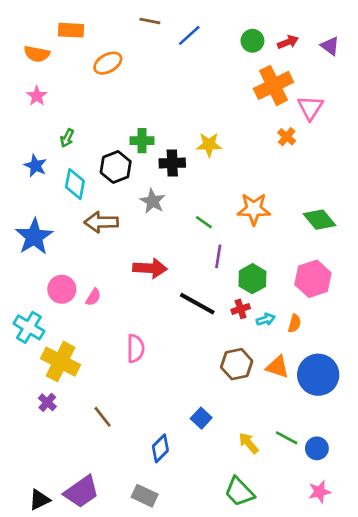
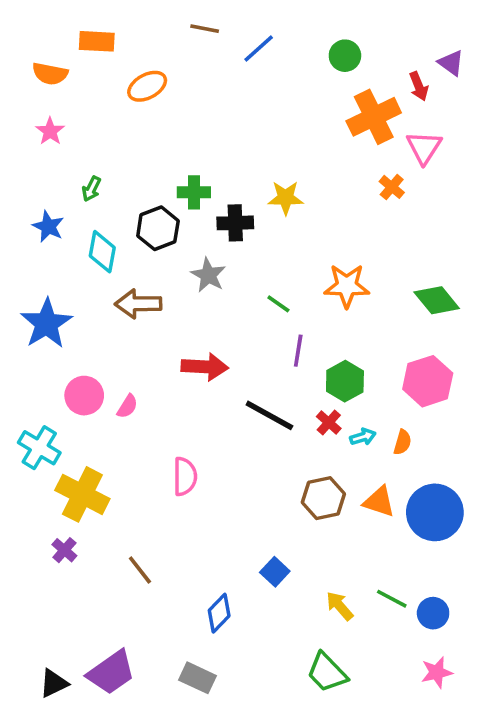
red arrow: (288, 42) -> (419, 86), moved, turned 90
red cross: (241, 309) -> (329, 423), turned -30

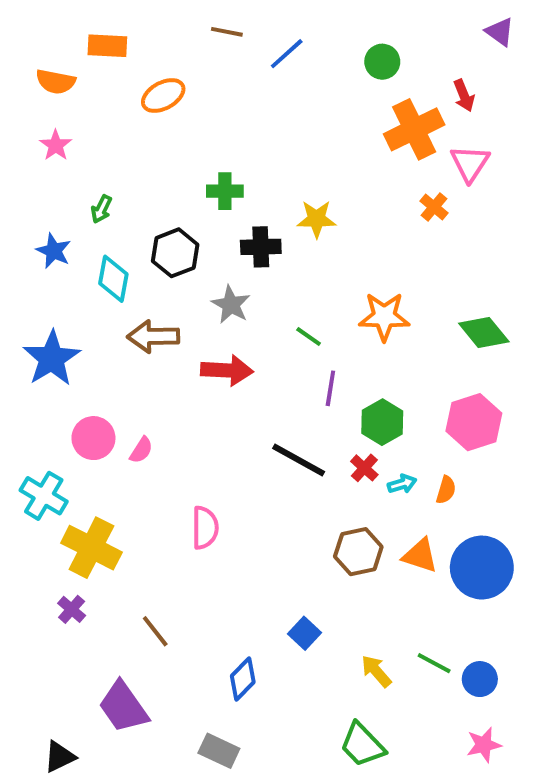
purple triangle: (451, 63) -> (500, 32), moved
green cross: (194, 192) -> (225, 191), moved
red arrow: (205, 367) -> (227, 370), moved
purple trapezoid: (111, 672) -> (123, 707), moved, turned 90

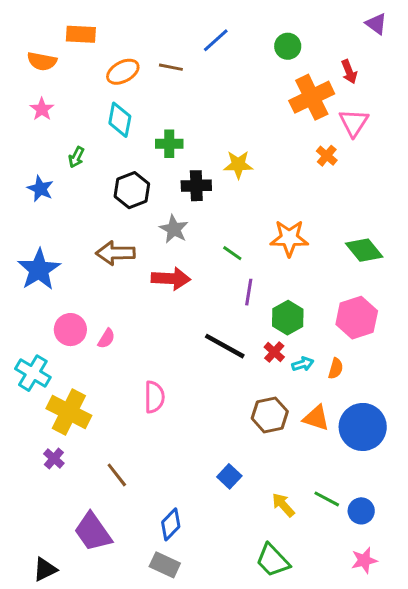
brown line: (227, 32) -> (171, 67), moved
cyan diamond: (113, 279) -> (120, 120), moved
blue diamond: (243, 679) -> (171, 524), moved

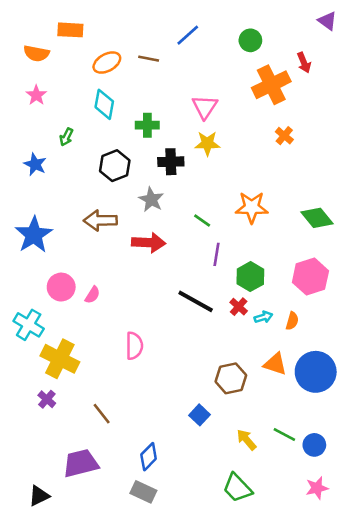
pink triangle: (354, 123) -> (205, 107), moved
brown hexagon: (270, 415) -> (231, 378), moved
purple trapezoid: (93, 532) -> (81, 463), turned 111

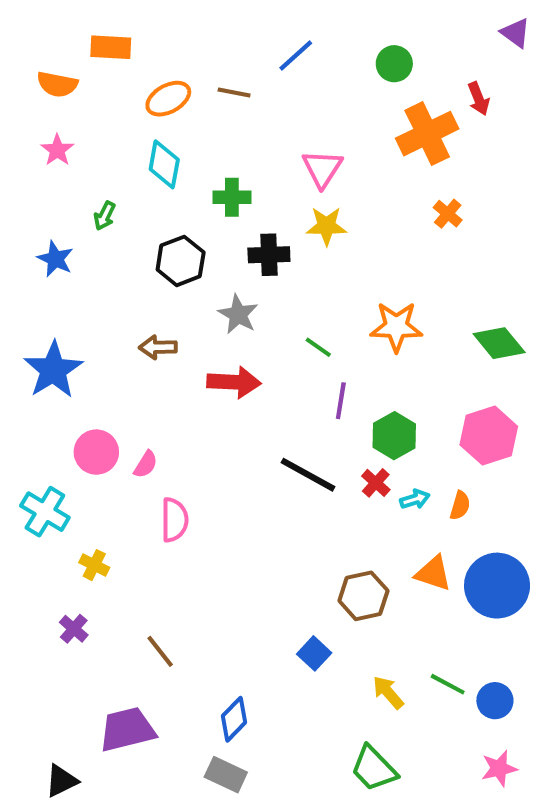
brown arrow: (100, 220) -> (158, 347), size x0.7
pink semicircle: (134, 346) -> (174, 520), moved
yellow cross: (60, 359) -> (94, 565), size x0.5

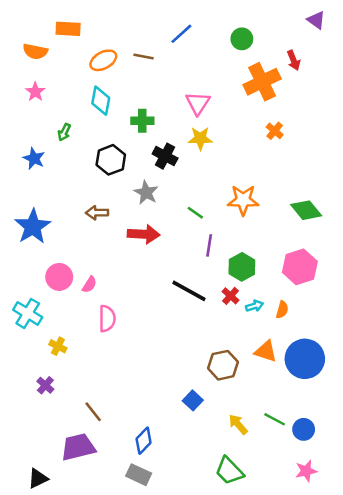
black cross: (269, 255) -> (165, 156), turned 30
brown line: (160, 651) -> (93, 412), moved

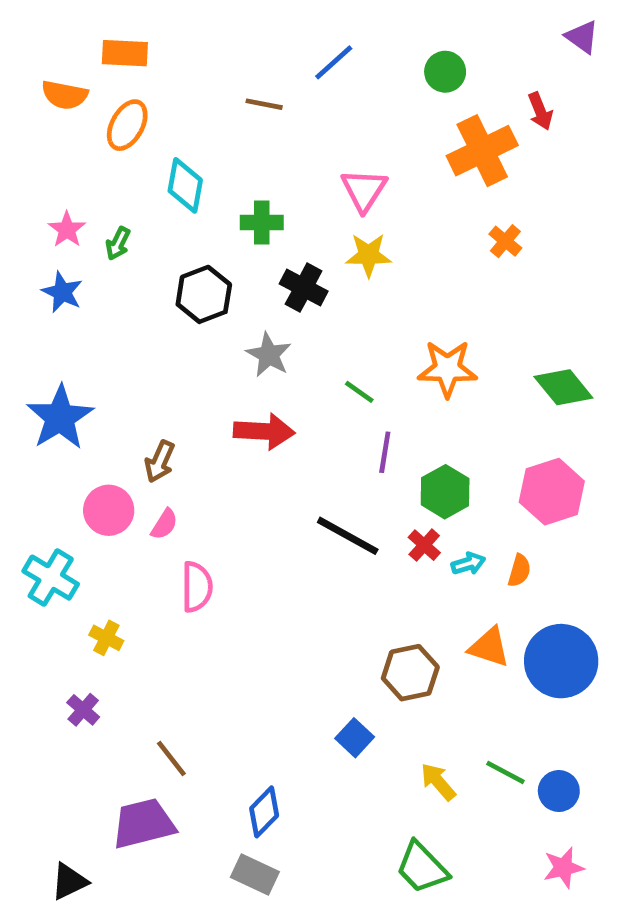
orange ellipse: (103, 60) -> (127, 125), moved, turned -32
pink star: (35, 92) -> (67, 229), moved
brown arrow: (97, 213) -> (160, 462), moved, turned -65

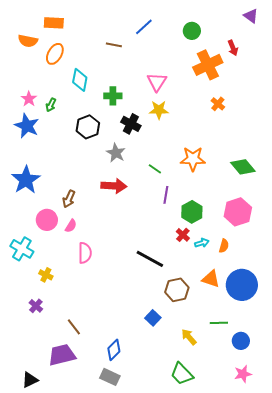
blue star: (62, 292) -> (27, 126), size x1.4
black line: (348, 536) -> (150, 259), moved
green line: (505, 772) -> (219, 323), moved, turned -30

